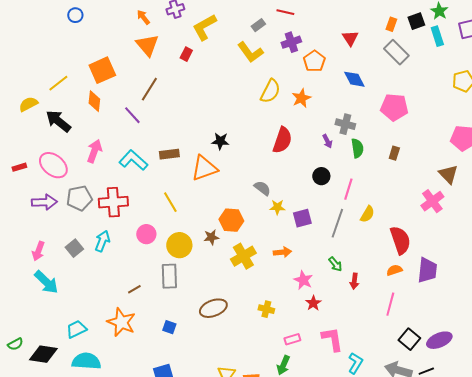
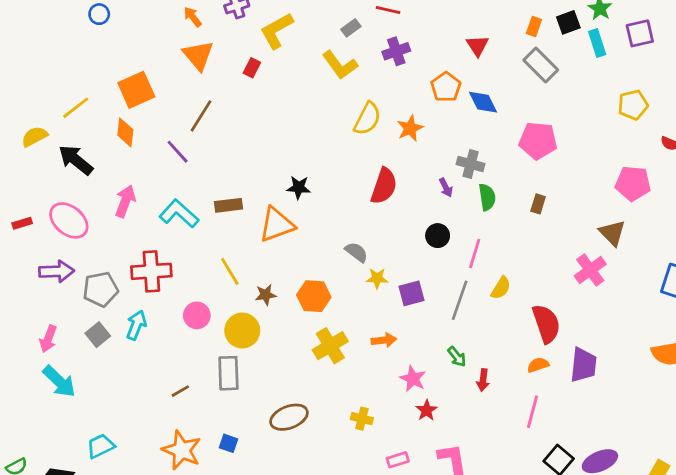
orange pentagon: (314, 61) -> (446, 87), moved
gray pentagon: (79, 198) -> (101, 289), moved
brown star: (211, 237) -> (266, 295), moved
orange star: (121, 322) -> (182, 450), moved

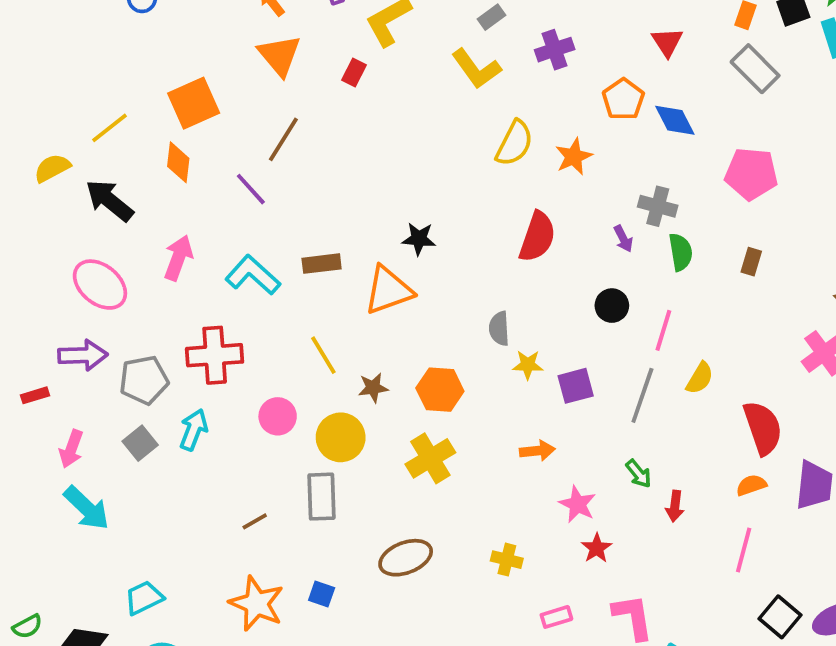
red rectangle: (22, 223) -> (35, 395), moved
gray semicircle: (356, 252) -> (499, 328), turned -130
yellow cross: (330, 346) -> (430, 458), moved

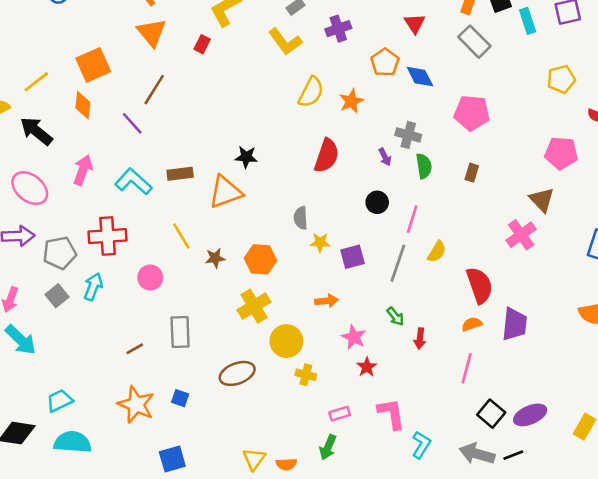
yellow circle: (341, 437) -> (286, 341), moved

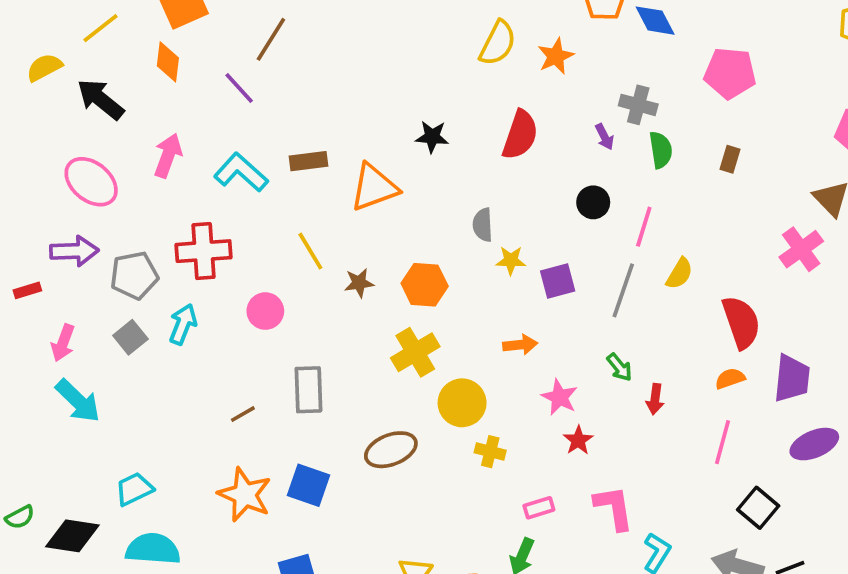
black star: (246, 157) -> (432, 137), moved
blue square: (180, 398) -> (308, 485), size x1.6
purple ellipse: (530, 415) -> (814, 444), moved

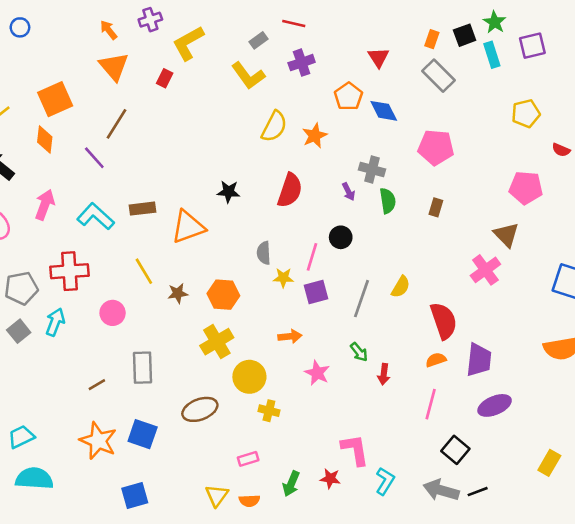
pink line: (644, 227) -> (312, 257), moved
red star: (578, 440) -> (330, 478), moved, turned -30
pink rectangle: (539, 508) -> (248, 459), moved

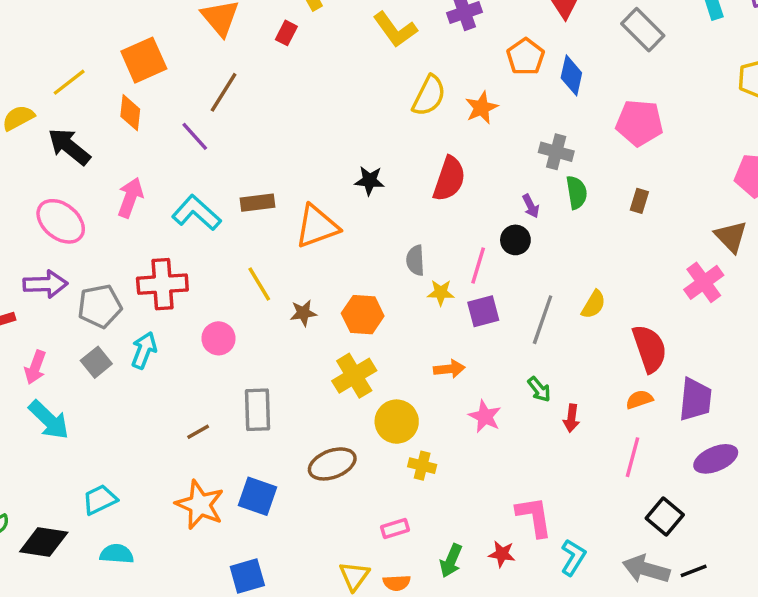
blue diamond: (384, 111) -> (571, 75), turned 40
purple arrow: (349, 192) -> (531, 206), moved
cyan semicircle: (34, 478) -> (117, 554), size x0.7

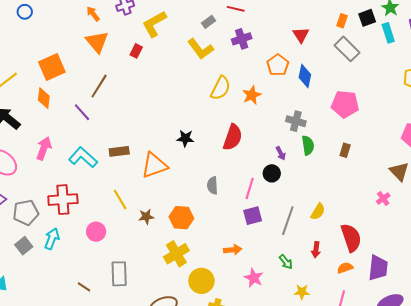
pink cross: (704, 282) -> (383, 199), size x0.6
yellow star: (441, 293) -> (302, 292), moved
red arrow: (571, 418) -> (316, 250), moved
brown line: (198, 432) -> (84, 287), turned 64

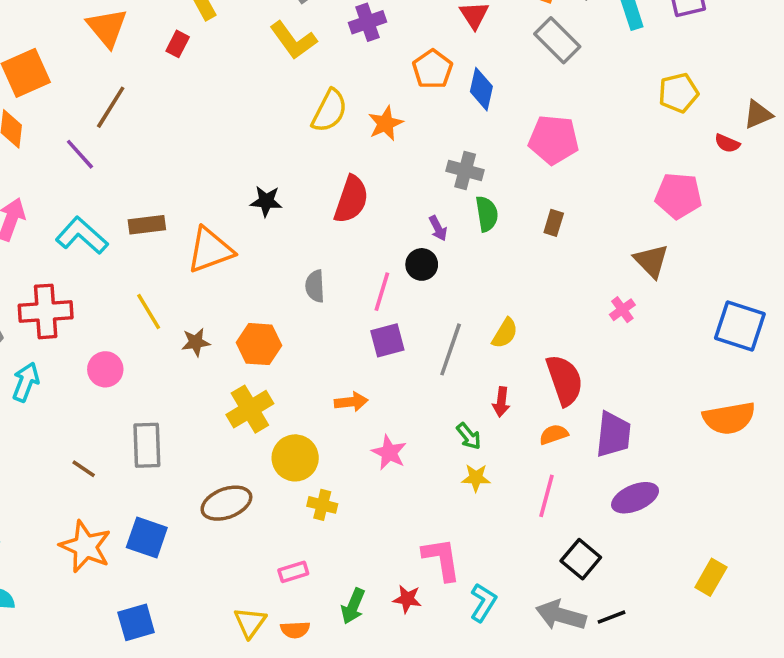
green arrow: (286, 262) -> (469, 436), moved

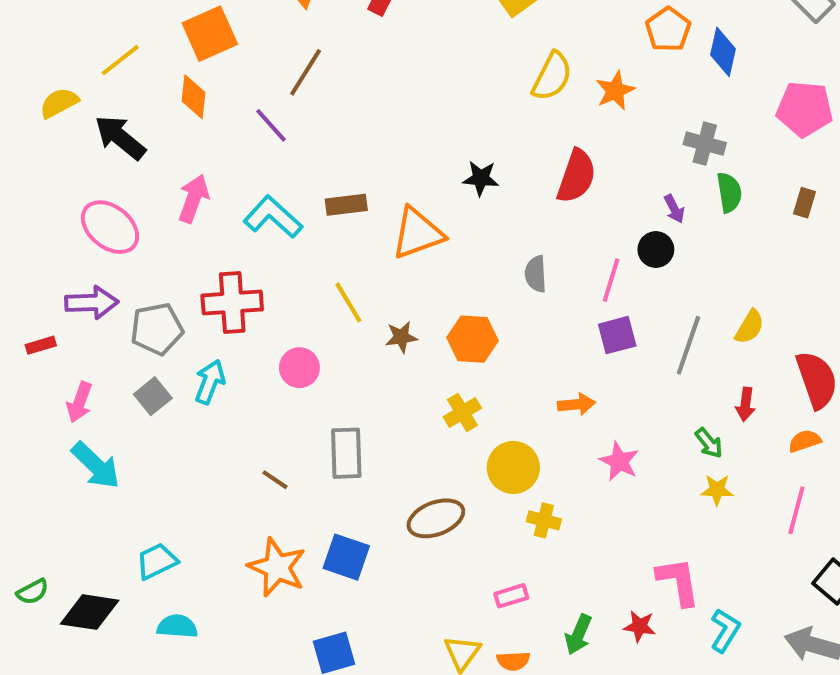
yellow cross: (250, 409) -> (462, 412), size x0.7

